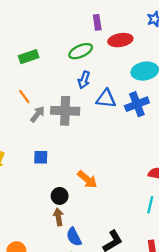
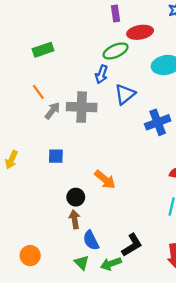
green ellipse: (81, 51) -> (116, 51), moved
blue triangle: (106, 99) -> (125, 94), turned -45
blue cross: (137, 104) -> (158, 122), moved

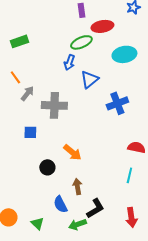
gray cross: (82, 107) -> (54, 105), moved
brown arrow: (75, 219) -> (77, 186), moved
green triangle: (82, 263) -> (37, 223), moved

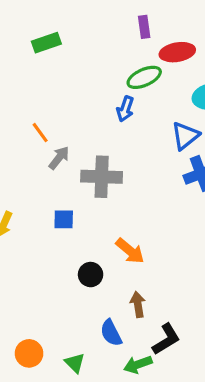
green rectangle: (19, 41) -> (46, 43), moved
blue triangle: (89, 79) -> (185, 136), moved

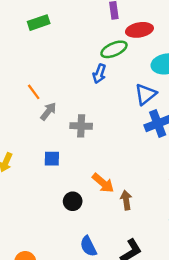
gray cross: (102, 177) -> (81, 126), size x0.7
brown arrow: (138, 305) -> (126, 200), moved

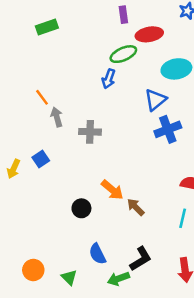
gray arrow: (48, 111) -> (57, 117), turned -54
blue square: (52, 159) -> (41, 159), moved, turned -35
brown arrow: (126, 200) -> (136, 207), turned -36

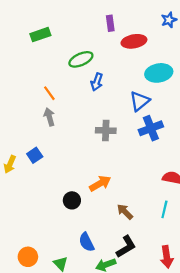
green ellipse: (123, 54) -> (81, 59), moved
orange line: (42, 97) -> (49, 93), moved
gray cross: (90, 132) -> (106, 130), moved
orange arrow: (112, 190) -> (100, 183), turned -70
brown arrow: (136, 207) -> (125, 212), moved

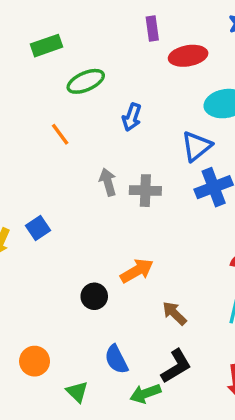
green ellipse: (81, 59) -> (86, 81), moved
gray arrow: (49, 117) -> (108, 182), moved
orange circle: (28, 257) -> (35, 361), moved

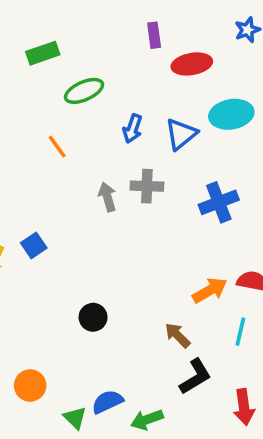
blue triangle: (197, 146) -> (181, 134), moved
gray cross: (145, 191) -> (147, 186), moved
orange arrow: (137, 271) -> (210, 290), moved
blue semicircle: (116, 359) -> (107, 402), moved, turned 92
black L-shape: (176, 366) -> (195, 377), moved

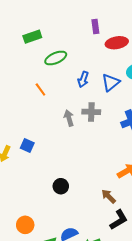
blue square: (34, 245) -> (27, 145), turned -32

